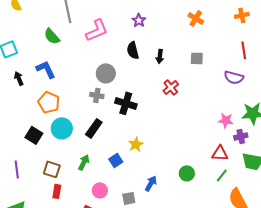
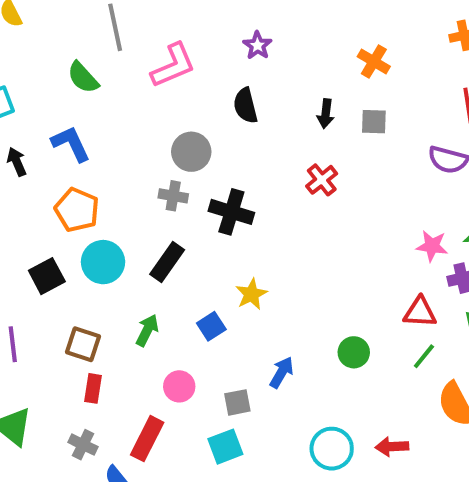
orange cross: (196, 18) -> (374, 61), moved
black arrow: (160, 56) -> (326, 114), moved
black square: (34, 135) -> (47, 276), turned 30

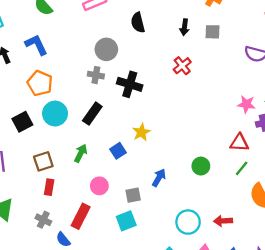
brown square: (83, 344) -> (43, 161), turned -36

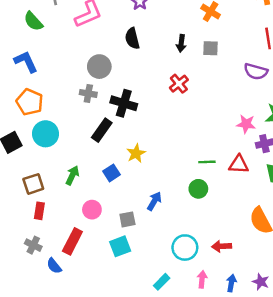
black rectangle: (92, 114) -> (102, 130), moved
green line: (242, 168) -> (207, 162), moved, turned 49

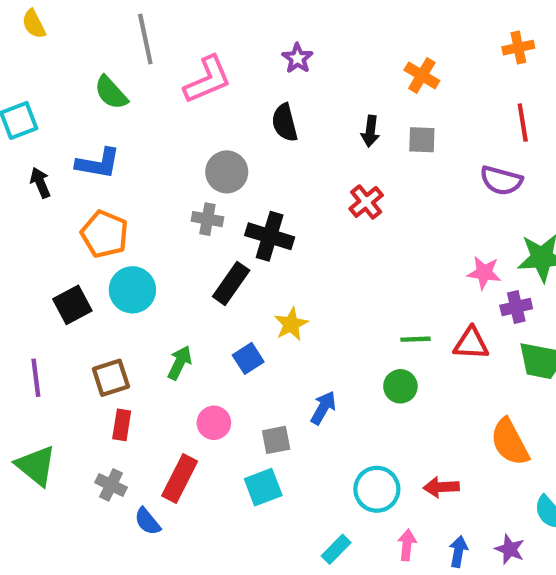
blue L-shape: (26, 62) -> (98, 163), turned 125

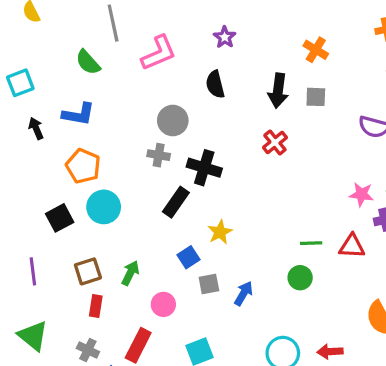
black arrow: (370, 131) -> (278, 91), size x1.5
green arrow: (180, 363) -> (130, 273), moved
gray square: (276, 440) -> (209, 284), moved

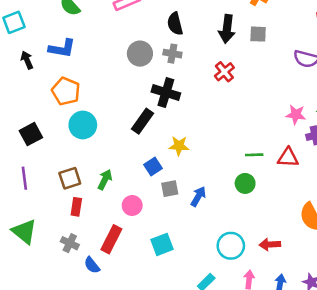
gray cross: (159, 155) -> (172, 54), moved
black square: (60, 218) -> (31, 134), moved
yellow star: (220, 232) -> (179, 146), turned 30

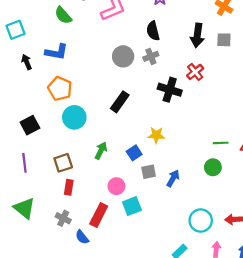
gray cross: (172, 54) -> (151, 56), turned -32
black cross: (166, 93) -> (170, 90), moved
black rectangle: (143, 121) -> (120, 102), moved
green arrow: (105, 180) -> (101, 151), moved
cyan square: (162, 244) -> (132, 206), moved

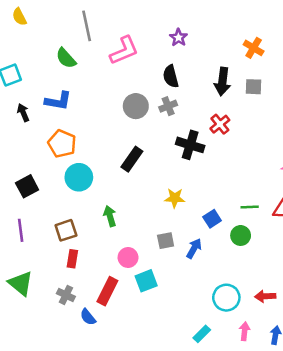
green arrow: (101, 151) -> (110, 216), turned -42
blue square: (134, 153) -> (212, 219), moved

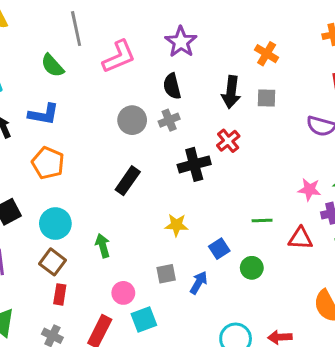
purple star: (178, 38) -> (181, 42), size x1.5
black cross: (190, 145) -> (194, 164), turned -32
cyan circle: (79, 177) -> (55, 224), moved
green line: (250, 207) -> (262, 221), moved
brown square: (66, 230) -> (52, 262), turned -35

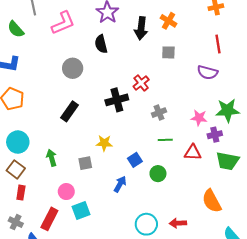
black arrow: (231, 92) -> (141, 28), moved
gray cross: (169, 120) -> (159, 113), moved
gray square: (166, 274) -> (85, 163), moved

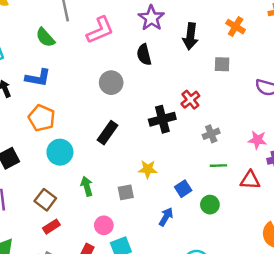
orange cross: (168, 21) -> (236, 27), moved
cyan circle: (18, 142) -> (60, 152), moved
red rectangle: (21, 193) -> (51, 227), turned 48

